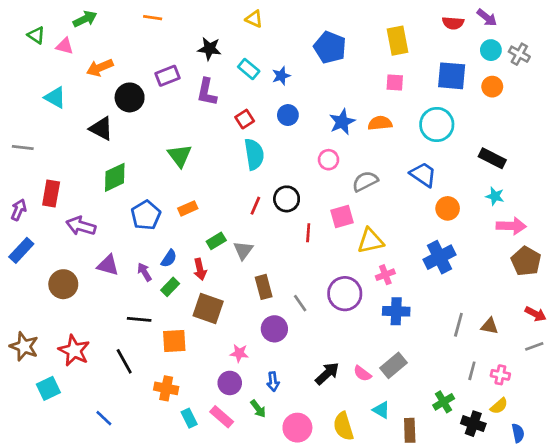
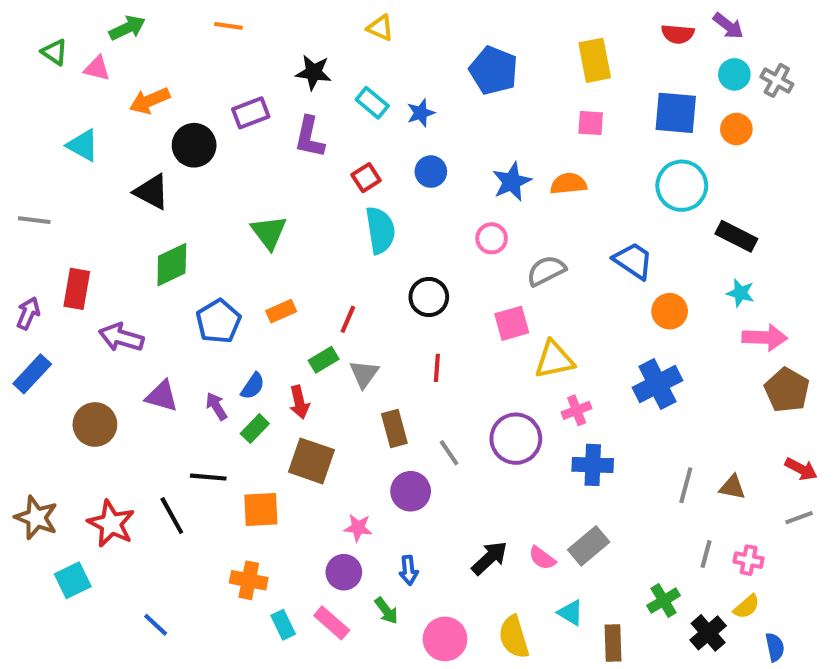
cyan circle: (437, 124) -> (682, 186), moved
red line: (255, 206) -> (348, 319), moved
red line: (308, 233) -> (437, 368), moved
black line: (124, 361) -> (172, 516), moved
black cross: (473, 424) -> (708, 633), turned 30

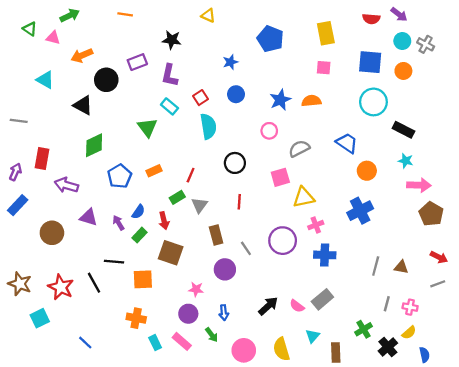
cyan rectangle: (372, 103) -> (169, 106), moved
cyan triangle: (570, 613) -> (312, 336), turned 40

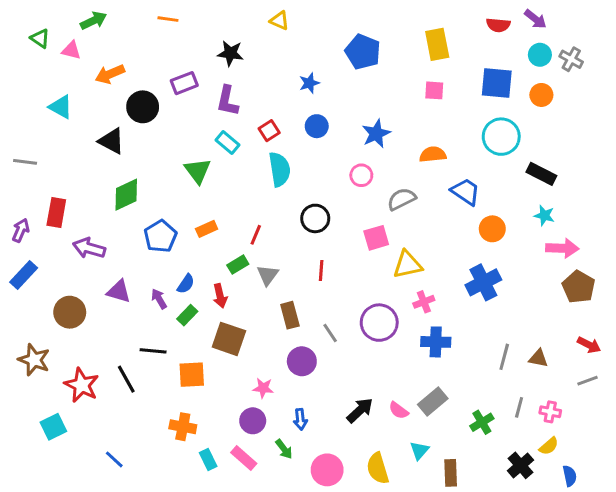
orange semicircle: (311, 101) -> (433, 154), moved
brown star: (20, 284) -> (34, 360), moved
green cross: (363, 329) -> (482, 422), moved

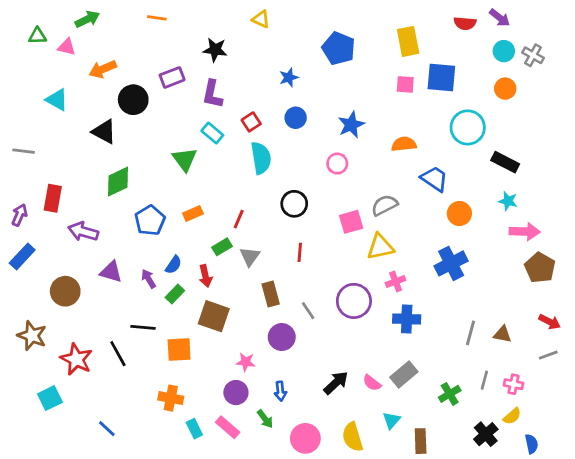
green triangle: (40, 38) -> (37, 36), turned -36
blue square: (497, 83) -> (441, 77), moved
gray semicircle: (402, 199) -> (384, 205), moved

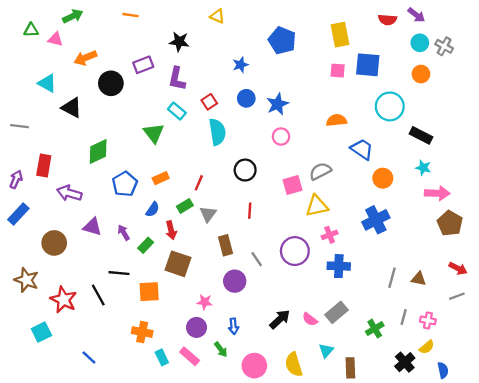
blue star: (351, 125) -> (278, 104), moved
black triangle: (104, 132) -> (72, 108), moved
blue semicircle: (173, 265) -> (153, 209), moved

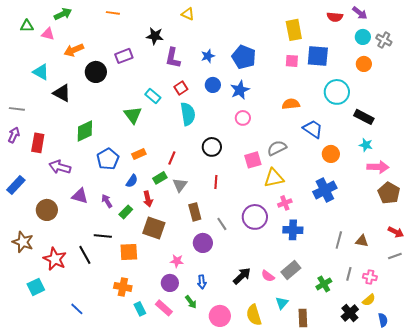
blue pentagon: (282, 40) -> (244, 57), moved
purple L-shape: (177, 79) -> (173, 58), moved
purple arrow: (16, 179) -> (14, 135), moved

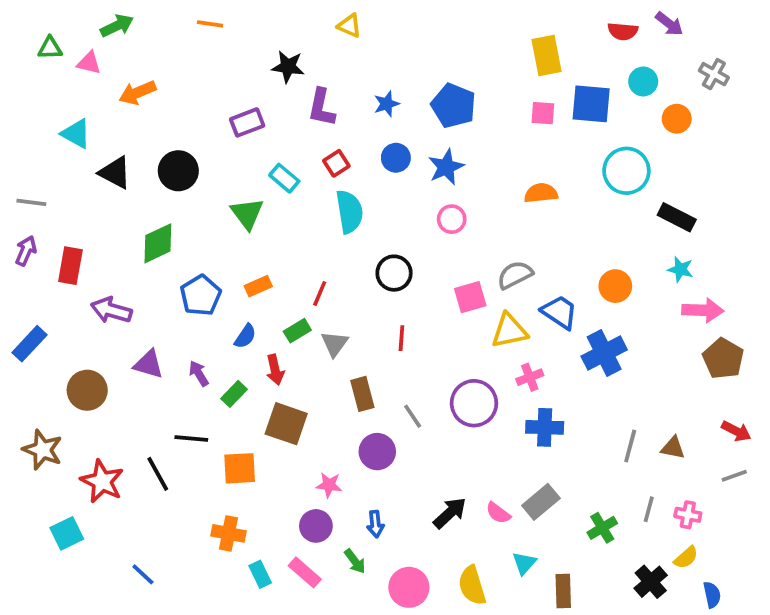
cyan circle: (363, 37) -> (643, 82), moved
purple rectangle: (124, 56) -> (247, 122), moved
black circle: (96, 72) -> (178, 171), moved
blue trapezoid: (313, 129) -> (560, 312), moved

